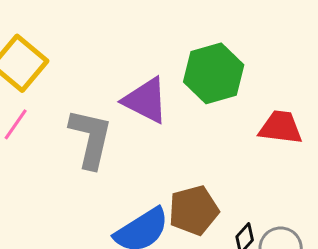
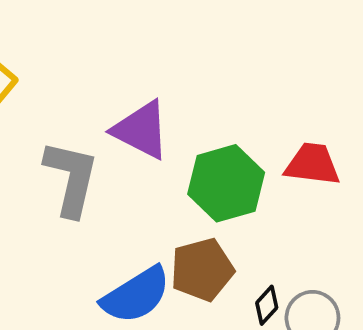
green hexagon: (214, 73) -> (226, 183), moved

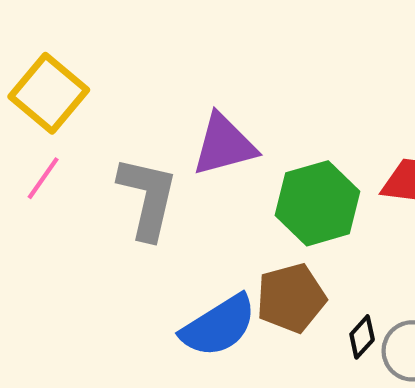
purple triangle: (141, 130) -> (224, 145), turned -42

